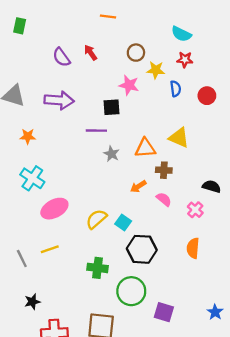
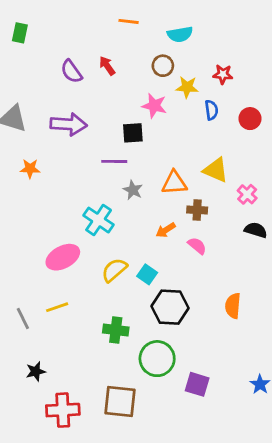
cyan semicircle: (181, 34) -> (180, 34), moved, turned -36
cyan cross: (32, 178) -> (99, 220), moved
pink cross: (195, 210) -> (247, 194), moved

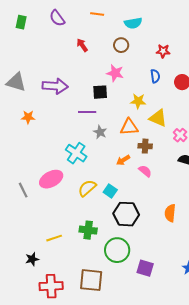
purple semicircle: (71, 71) -> (57, 18), moved
yellow star: (187, 87) -> (138, 101), moved
yellow line: (57, 307) -> (54, 238), moved
gray line: (23, 319) -> (23, 190), moved

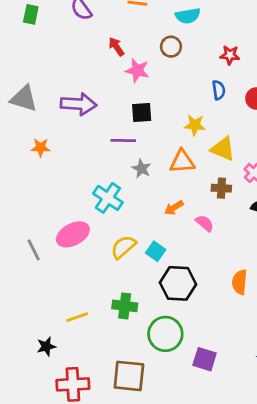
pink star: (115, 73) -> (137, 70), moved
brown cross: (145, 146) -> (221, 188), moved

